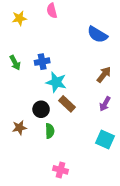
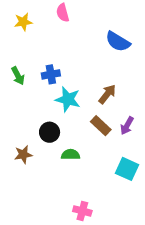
brown arrow: (104, 75) -> (107, 94), moved
brown rectangle: (67, 104) -> (101, 126), moved
green semicircle: (50, 131) -> (71, 155), moved, turned -88
pink cross: (61, 170) -> (82, 211), moved

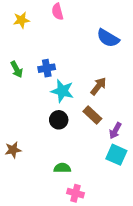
purple arrow: (127, 126) -> (115, 131), moved
black circle: (50, 132) -> (59, 120), moved
brown star: (23, 155) -> (13, 150), moved
green semicircle: (71, 155) -> (62, 168), moved

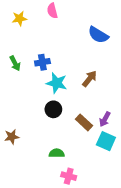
brown rectangle: (92, 115) -> (84, 122), moved

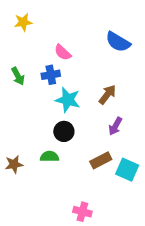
pink semicircle: (52, 11) -> (63, 52), moved, turned -32
purple arrow: (105, 119) -> (115, 126), moved
brown rectangle: (84, 122) -> (101, 160), moved, turned -70
green semicircle: (57, 153) -> (49, 156), moved

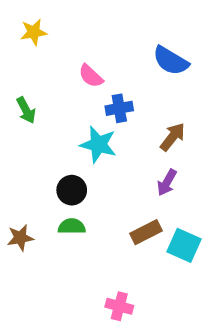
blue cross: (51, 75) -> (119, 108), moved
brown arrow: (107, 95) -> (173, 137), moved
black circle: (64, 131) -> (72, 190), moved

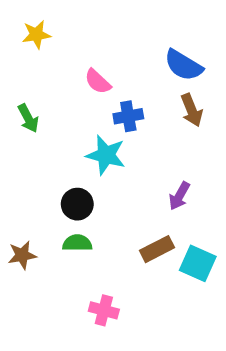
brown arrow: (173, 137) -> (192, 110), moved, turned 120
pink cross: (119, 306) -> (104, 310), moved

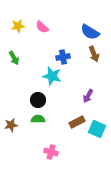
yellow star: (36, 35) -> (18, 26), moved
pink semicircle: (98, 82) -> (42, 27), moved

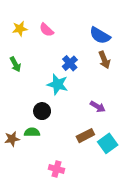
blue cross: (63, 57) -> (70, 63), turned -32
purple arrow: (88, 96) -> (98, 107), turned -88
green semicircle: (38, 119) -> (32, 132), moved
cyan square: (97, 129) -> (108, 143), turned 30

